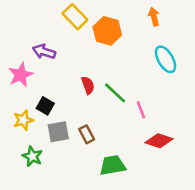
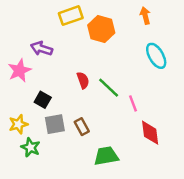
yellow rectangle: (75, 17) -> (71, 16), turned -65
yellow star: (23, 120) -> (18, 124), moved
red diamond: (159, 141) -> (150, 133), turned 65

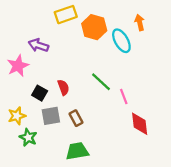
orange arrow: (145, 16) -> (140, 23), moved
cyan ellipse: (156, 56) -> (121, 41), moved
red semicircle: (83, 80) -> (63, 87), moved
green trapezoid: (106, 156) -> (77, 151), moved

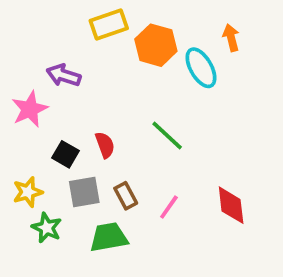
pink line: (124, 96) -> (169, 207), moved, turned 56
green trapezoid: (77, 151) -> (109, 237), moved

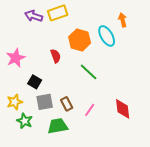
orange hexagon: (156, 45) -> (80, 40), moved
purple arrow: (64, 75) -> (34, 16), moved
red semicircle: (105, 145) -> (56, 56), moved

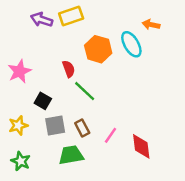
orange arrow: (123, 20) -> (151, 25), turned -64
green line: (89, 72) -> (85, 91), moved
red diamond: (123, 109) -> (141, 146), moved
green star: (25, 121) -> (21, 161), moved

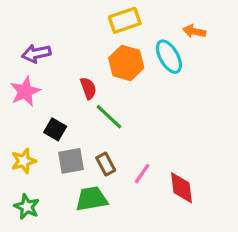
yellow rectangle: (71, 16) -> (125, 20), moved
purple arrow: (42, 20) -> (36, 53), moved, turned -30

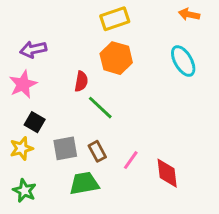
orange arrow: (194, 31) -> (189, 14), moved
cyan ellipse: (169, 57) -> (183, 61), moved
red semicircle: (88, 88) -> (81, 81), turned 30
black square: (55, 129) -> (35, 122), moved

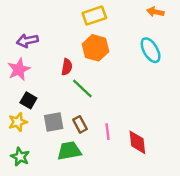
pink line: (131, 160) -> (107, 132), turned -42

